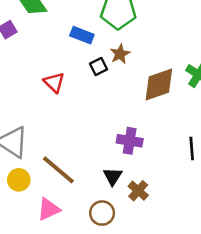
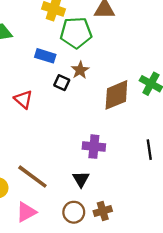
black square: (98, 67) -> (62, 83), turned -35
brown cross: (138, 191) -> (103, 211), moved, turned 36

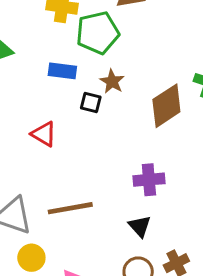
brown line: (32, 177) -> (70, 208), moved, turned -36

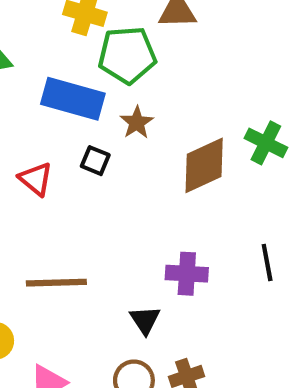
blue rectangle: (62, 71) -> (73, 99), size x1.6
black square: (91, 102) -> (95, 161), moved
purple cross: (149, 180) -> (187, 274), moved

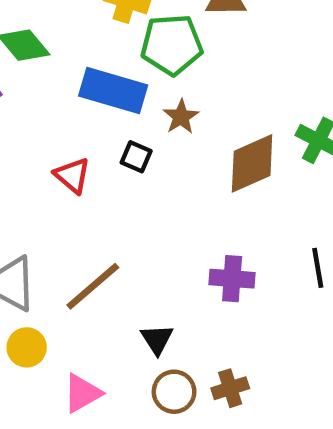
brown line: (56, 283) -> (93, 286), turned -40
black triangle: (145, 320) -> (157, 339), moved

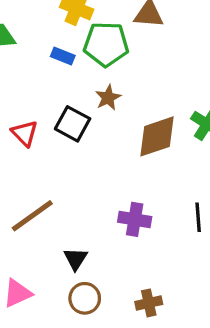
blue rectangle: (113, 91) -> (63, 56), moved, size x0.5
black square: (136, 157) -> (73, 124), size x1.5
brown cross: (230, 388) -> (149, 303), moved

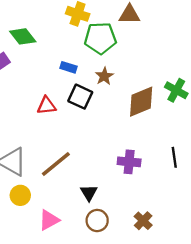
blue rectangle: (63, 56) -> (69, 67), moved
red triangle: (25, 133) -> (47, 106), turned -48
brown cross: (149, 303) -> (143, 221), turned -30

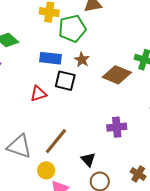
blue rectangle: (69, 67) -> (50, 58), size x1.5
brown diamond: (141, 102) -> (117, 75), turned 56
yellow circle: (20, 195) -> (46, 170), moved

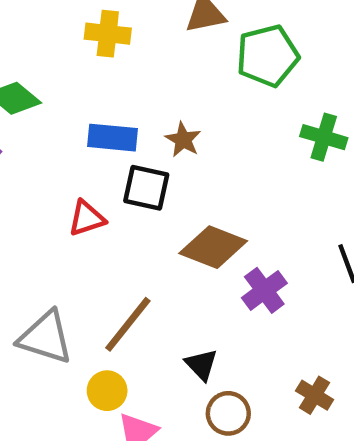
green pentagon: (72, 29) -> (268, 56), moved
brown diamond: (117, 75) -> (213, 247), moved
purple cross: (117, 127) -> (264, 290), turned -30

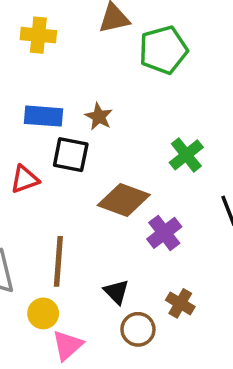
green cross: (324, 137) -> (186, 155), moved, turned 36
brown line: (128, 324) -> (58, 261), turned -33
brown cross: (315, 395) -> (180, 303), moved

